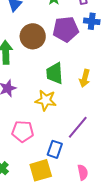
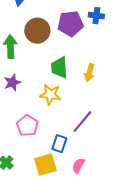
pink pentagon: (23, 131) -> (27, 126), turned 30
pink semicircle: (83, 172) -> (78, 166), moved, turned -140

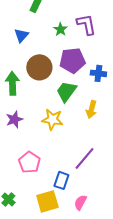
blue cross: (96, 16) -> (98, 73), moved
green trapezoid: (59, 68) -> (66, 91), moved, turned 40
yellow star: (50, 95) -> (52, 119), moved

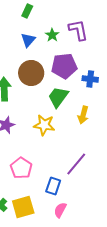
blue triangle: (21, 35) -> (28, 40), moved
yellow square: (47, 201) -> (23, 207), moved
pink semicircle: (80, 202) -> (60, 210), moved

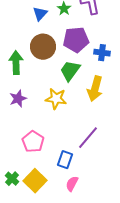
yellow arrow: (83, 115) -> (95, 89), size x1.4
yellow square: (23, 207) -> (35, 181), turned -30

